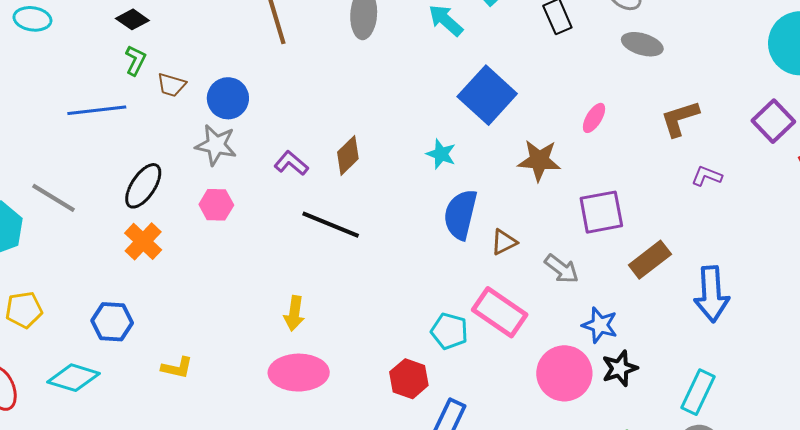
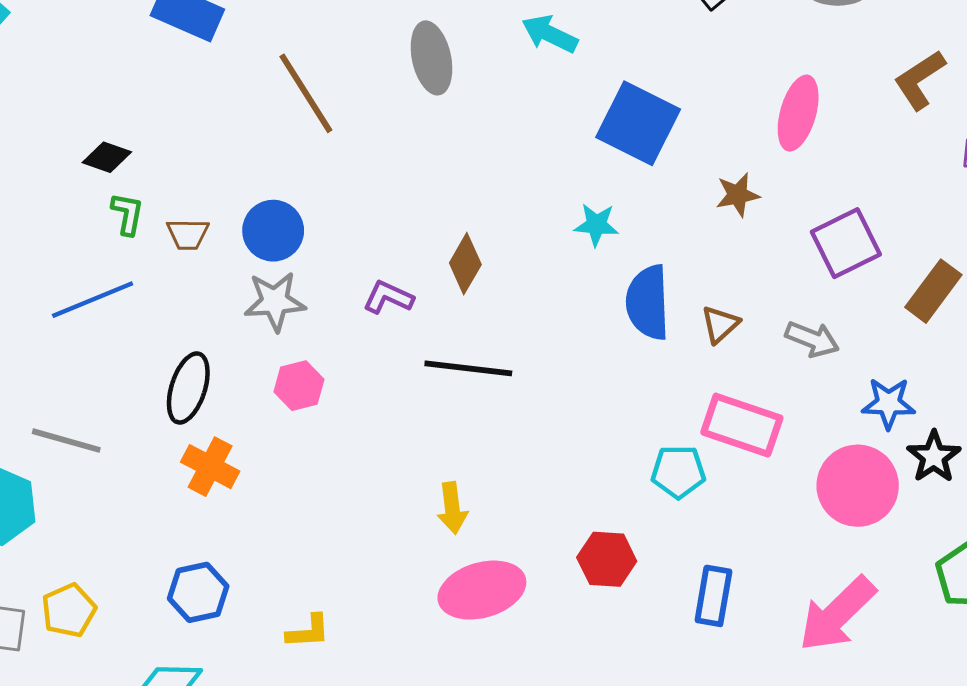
pink ellipse: (594, 118) -> (798, 113), size x1.6
brown star: (539, 160) -> (738, 195), size x0.7
red hexagon: (409, 379) -> (607, 559), moved

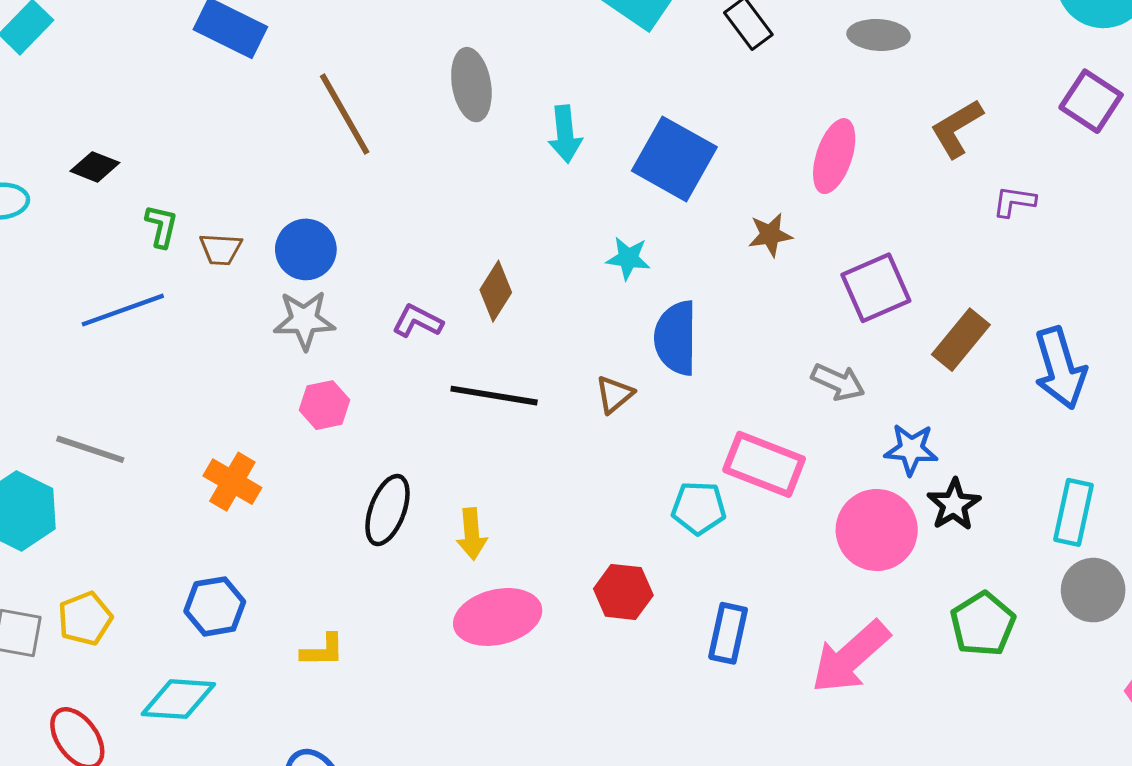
cyan arrow: (550, 34) -> (565, 134), moved, turned -124
black diamond: (107, 157) -> (95, 167), moved
brown triangle: (720, 324) -> (614, 394), moved
black ellipse: (188, 388) -> (387, 510), moved

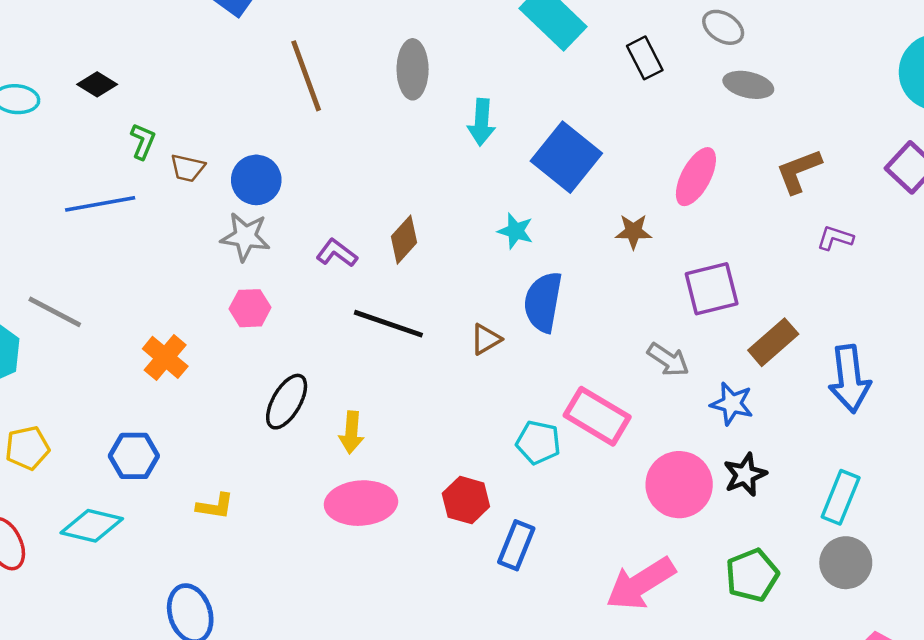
blue star: (911, 449) -> (732, 404), moved
blue rectangle: (728, 633) -> (516, 545), moved

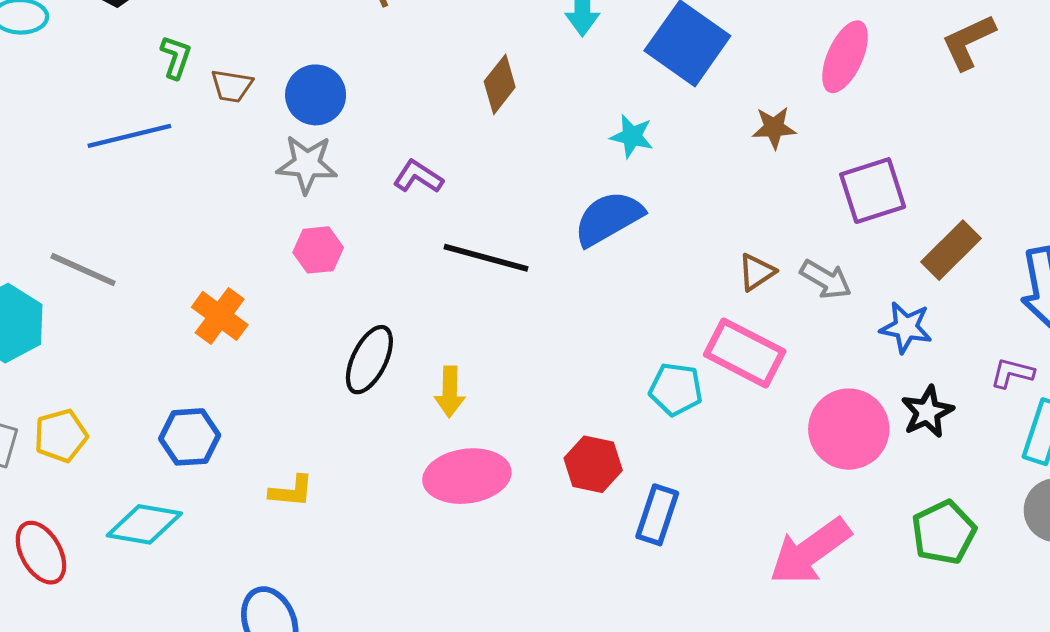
purple L-shape: (835, 238) -> (1012, 373), moved
brown diamond: (404, 240) -> (500, 84), moved
blue semicircle: (543, 302) -> (608, 218), moved, turned 54
brown triangle: (486, 339) -> (756, 272), moved

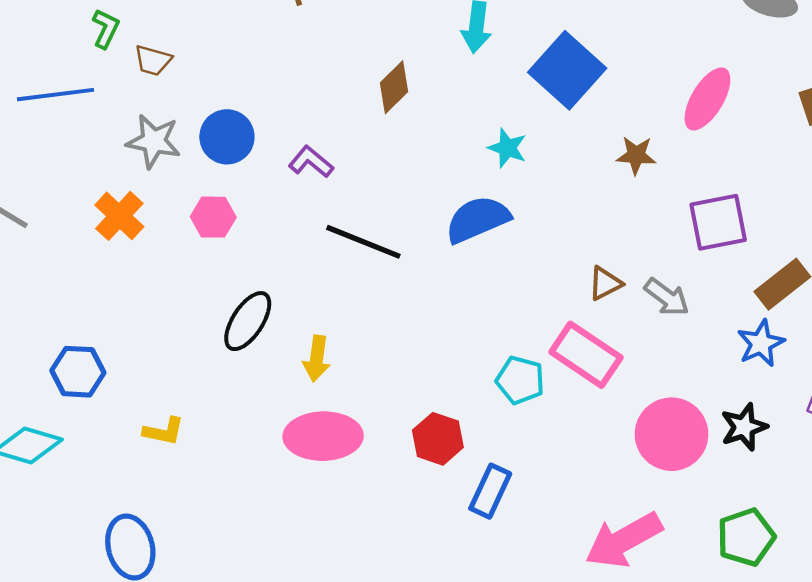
blue circle: (316, 95) -> (227, 137), moved
gray star: (307, 164) -> (154, 141), moved
orange cross: (220, 316) -> (119, 216), moved
blue star: (906, 327) -> (761, 343), moved, turned 30

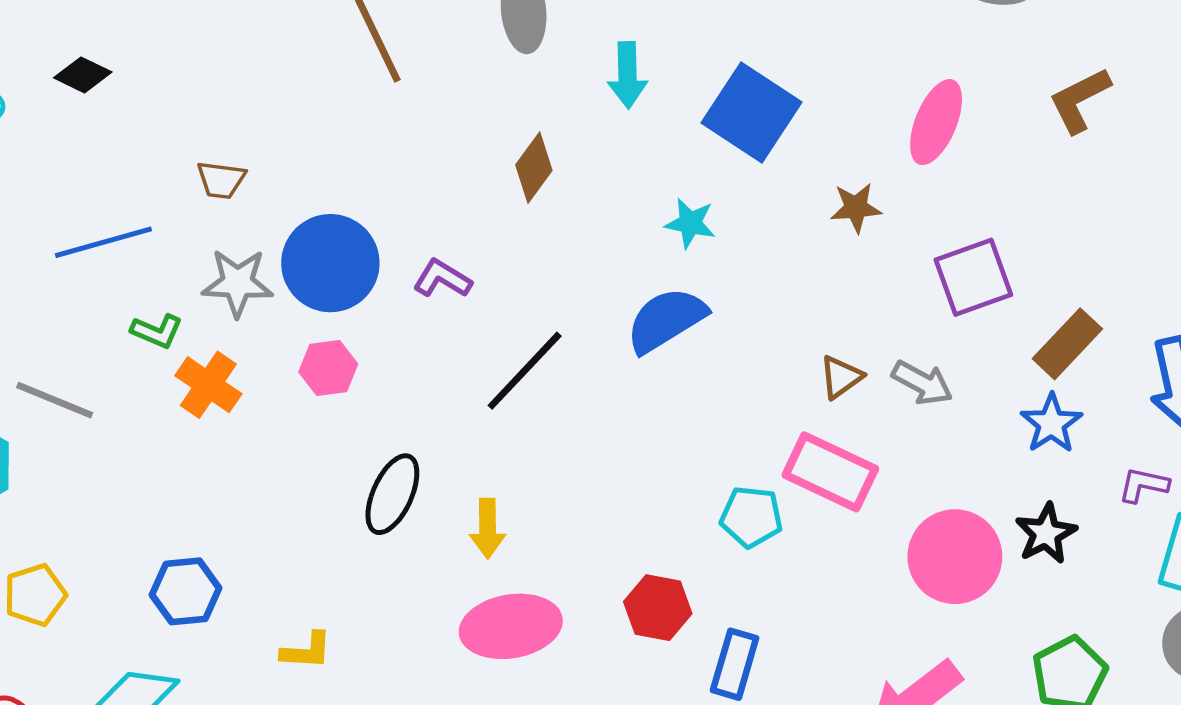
green L-shape: (106, 29) -> (157, 331), moved, turned 96
blue circle: (227, 137) -> (330, 263), size x1.4
black line: (363, 242) -> (525, 371), turned -60

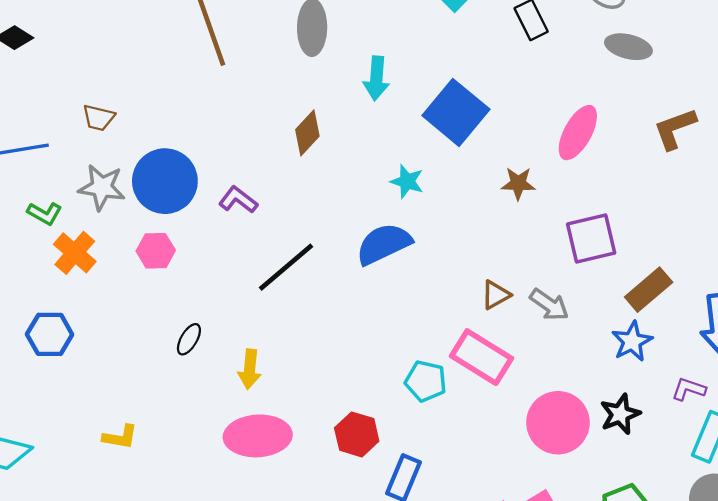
black ellipse: (392, 494) -> (189, 339), size x0.6
blue hexagon: (186, 591) -> (50, 334), moved

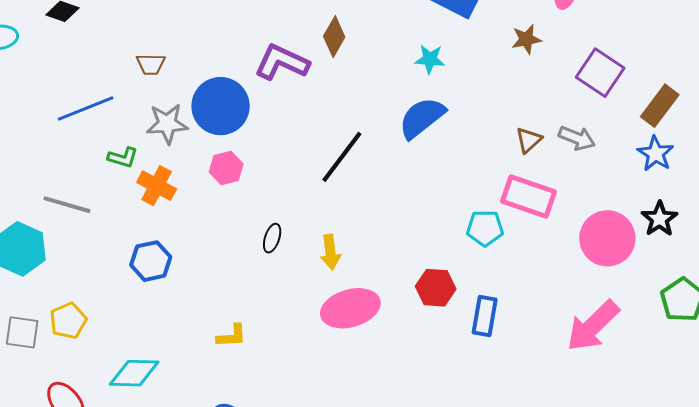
purple L-shape: (238, 200) -> (282, 62), moved, size x1.6
purple square: (591, 238) -> (600, 73), turned -30

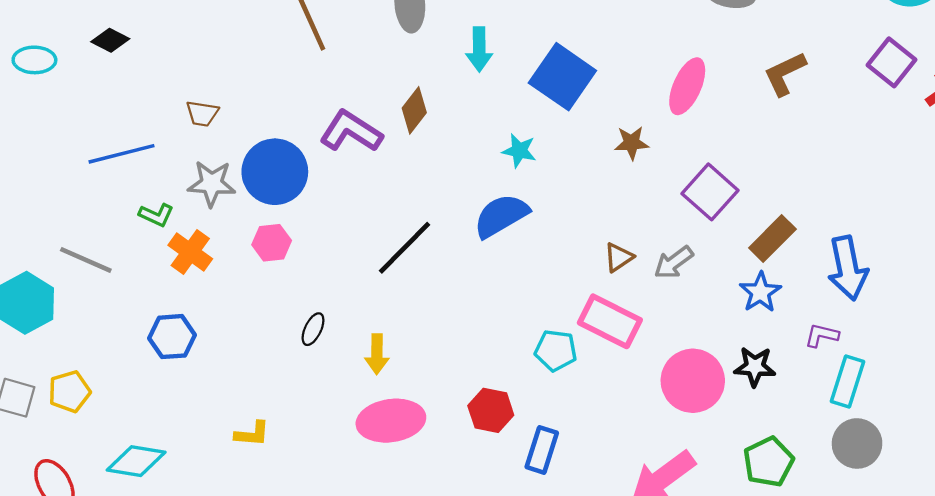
gray arrow: (577, 138) -> (674, 263), turned 114
black star: (659, 219) -> (755, 367), turned 30

